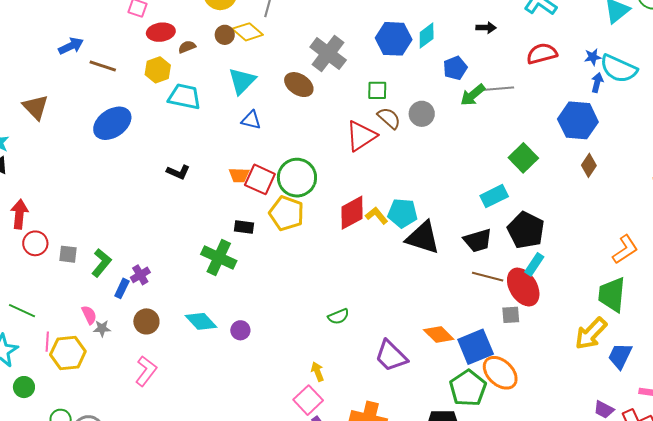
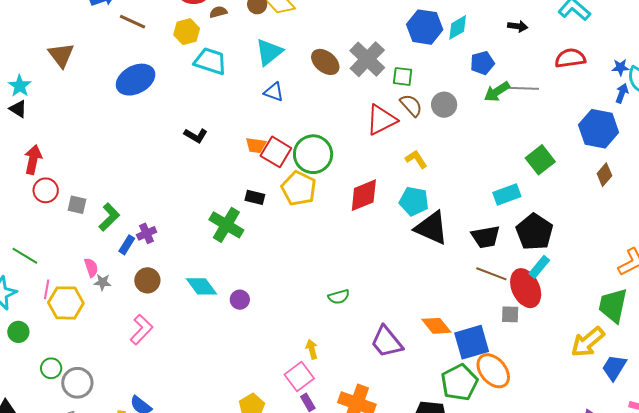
gray cross: (328, 53) -> (367, 59), moved
yellow L-shape: (377, 216) -> (416, 159), moved

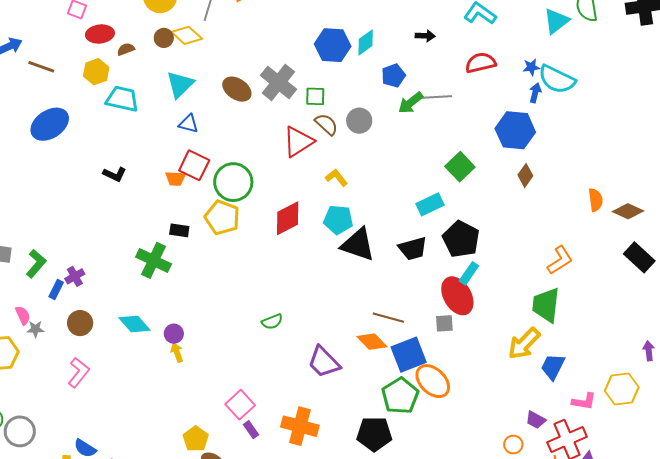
red square: (276, 152) -> (194, 165), moved
brown line: (491, 274) -> (388, 318), moved
yellow arrow: (312, 349) -> (177, 352), moved

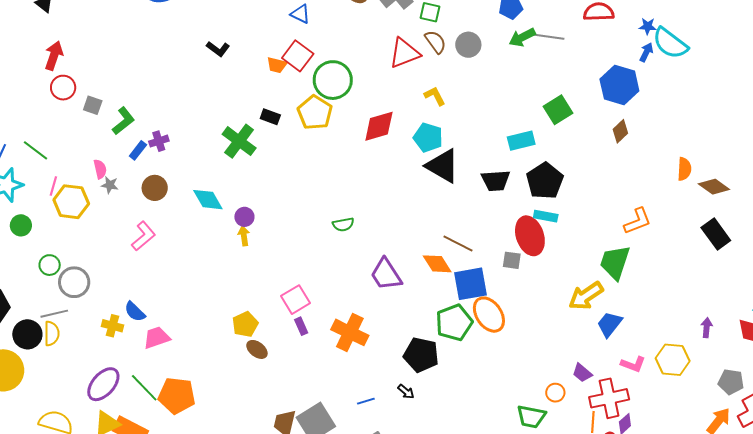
cyan rectangle: (469, 273) -> (546, 216), turned 55

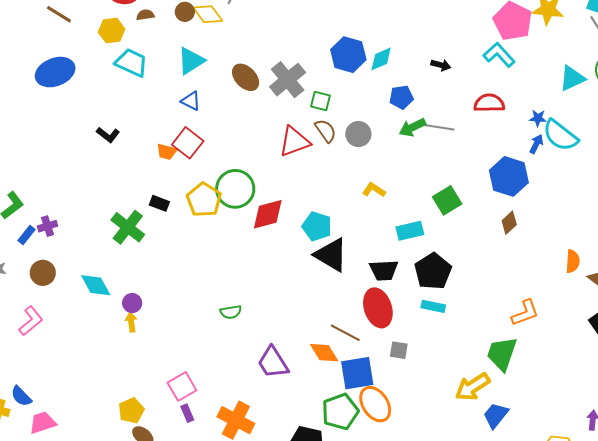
green circle: (333, 80) -> (235, 189), moved
yellow L-shape: (435, 96) -> (374, 190), moved, turned -30
red ellipse: (530, 236) -> (378, 308), moved

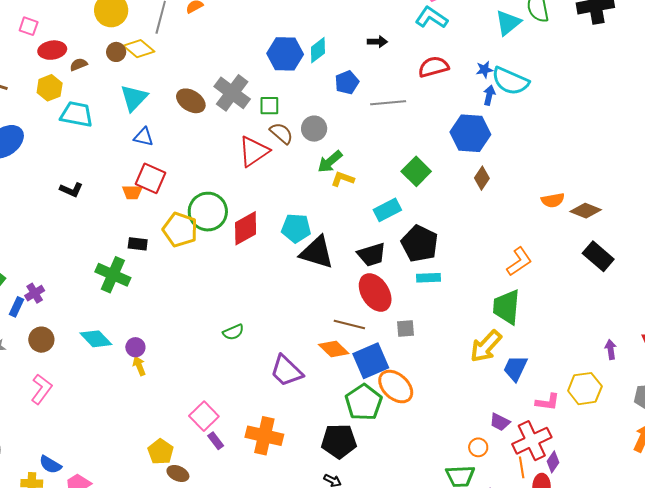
green arrow: (412, 127) -> (330, 162), moved
orange semicircle: (573, 261) -> (553, 200), turned 90

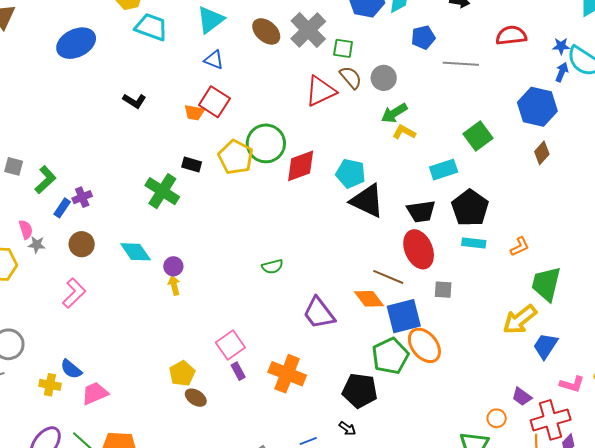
orange L-shape: (519, 262) -> (520, 247), moved, size x0.7

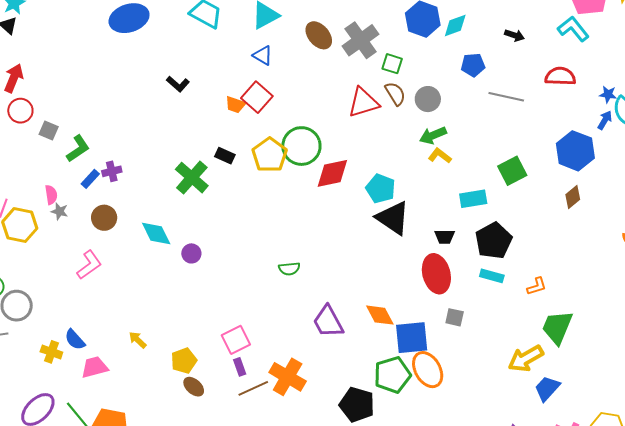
black trapezoid: (421, 211) -> (445, 237), size x0.7
brown line: (388, 277) -> (253, 388), moved, turned -56
yellow arrow: (174, 285) -> (138, 340), moved, turned -42

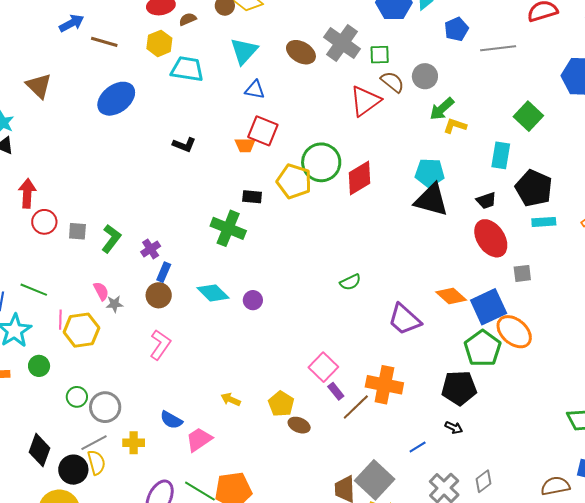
blue rectangle: (90, 179) -> (164, 272), moved
cyan pentagon: (381, 188) -> (430, 173), moved
cyan rectangle: (473, 199) -> (501, 155), turned -52
yellow cross: (51, 352) -> (134, 443), moved

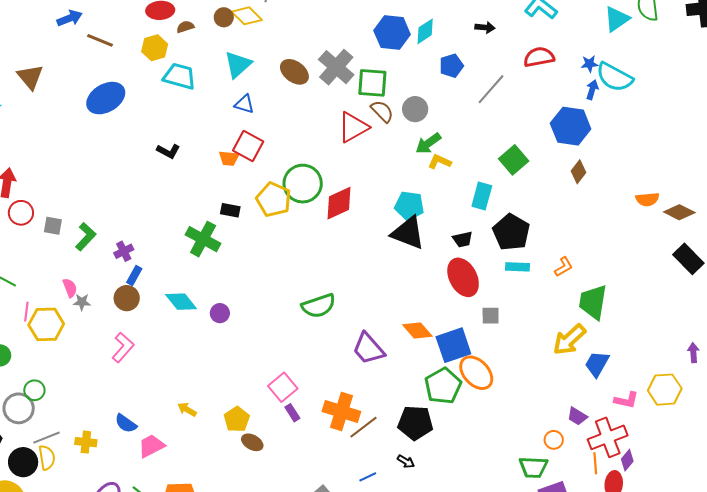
gray line: (498, 48) -> (491, 89), turned -48
green square: (380, 55) -> (372, 83), size x1.5
green semicircle: (350, 282) -> (319, 306), size x1.6
gray circle: (105, 407) -> (19, 408), moved
brown line: (356, 407) -> (364, 427), moved

